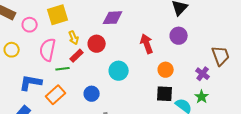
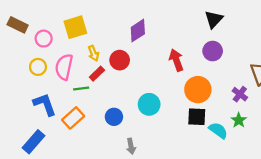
purple diamond: (113, 18) -> (138, 31), turned -30
yellow circle: (12, 50) -> (38, 67), moved
orange circle: (166, 70) -> (198, 90), size x1.5
cyan circle: (119, 71) -> (149, 104), moved
blue L-shape: (31, 83) -> (45, 104), turned 60

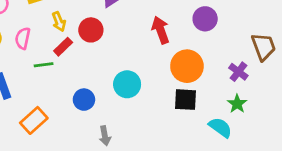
pink semicircle: (64, 67) -> (23, 38), size x0.7
orange rectangle: (73, 118) -> (34, 120), moved
cyan semicircle: (218, 130) -> (220, 127), moved

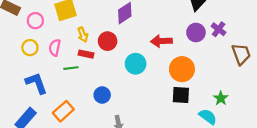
red arrow: (161, 30) -> (161, 41), turned -72
red rectangle: (63, 47) -> (86, 54), turned 56
purple cross: (238, 72) -> (219, 29), moved
cyan circle: (127, 84) -> (136, 64), moved

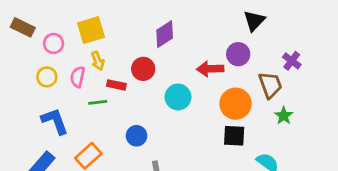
purple cross: (219, 29) -> (292, 61), moved
purple circle: (196, 32) -> (238, 54), moved
yellow arrow: (83, 35) -> (98, 61), moved
brown trapezoid: (241, 54) -> (270, 85), moved
green star: (221, 98) -> (284, 116), moved

